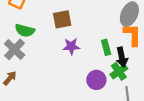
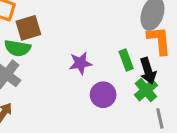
brown square: (62, 19) -> (28, 28), moved
purple circle: (96, 80) -> (103, 95), moved

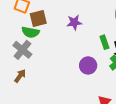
purple star: (80, 63) -> (74, 22), moved

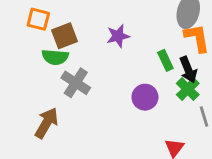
gray cross: (22, 50) -> (76, 83), moved
brown arrow: (20, 76) -> (47, 123), size x1.5

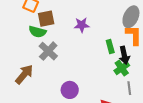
purple circle: (145, 97) -> (70, 90), moved

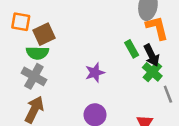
purple star: (82, 25) -> (95, 73), moved
gray cross: (48, 51) -> (34, 76), moved

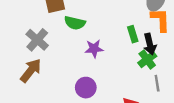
green semicircle: (37, 53) -> (75, 23), moved

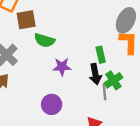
black arrow: (150, 44) -> (95, 74), moved
gray line: (157, 83) -> (105, 92), moved

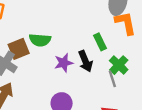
brown square: (26, 20) -> (19, 49), moved
black arrow: (95, 74) -> (85, 61), moved

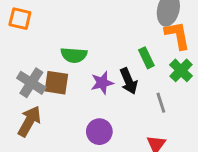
brown square: (19, 49) -> (56, 83), moved, turned 30
green cross: (119, 65) -> (181, 70), moved

